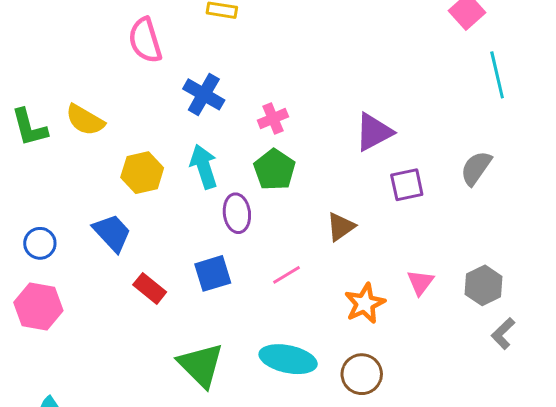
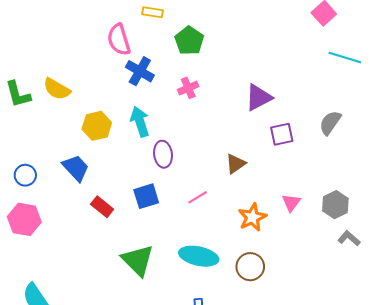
pink semicircle: (145, 40) -> (119, 40), moved
cyan line: (497, 75) -> (345, 57), turned -60
green pentagon: (274, 170) -> (189, 41), moved
gray L-shape: (503, 334) -> (349, 238), turned 85

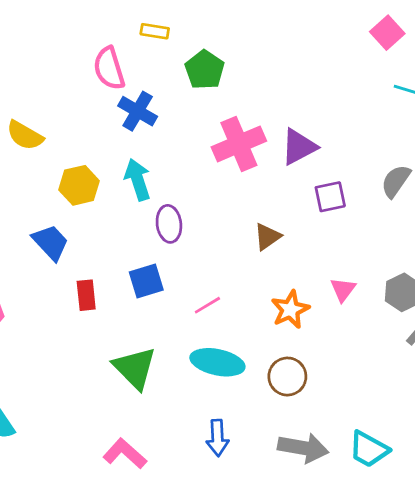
pink cross: (188, 88) -> (239, 144), moved, size x1.8
pink line: (198, 197) -> (207, 305), moved
red rectangle: (102, 207) -> (86, 295), turned 45

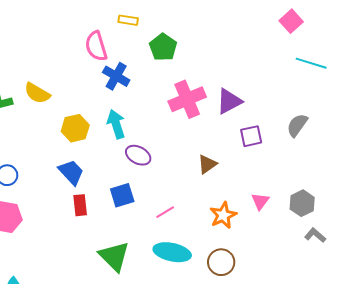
purple ellipse: (169, 224) -> (138, 155), turned -55
blue trapezoid: (51, 242) -> (71, 172), moved

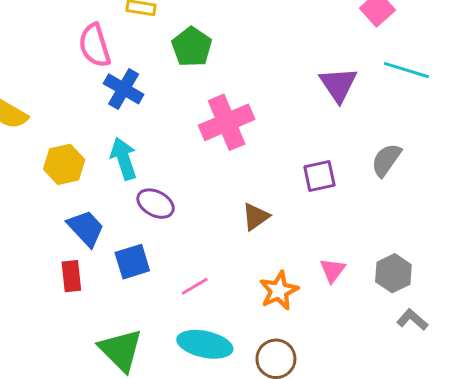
purple triangle: (229, 101) -> (338, 85), moved, turned -36
blue trapezoid: (71, 172) -> (86, 228), moved

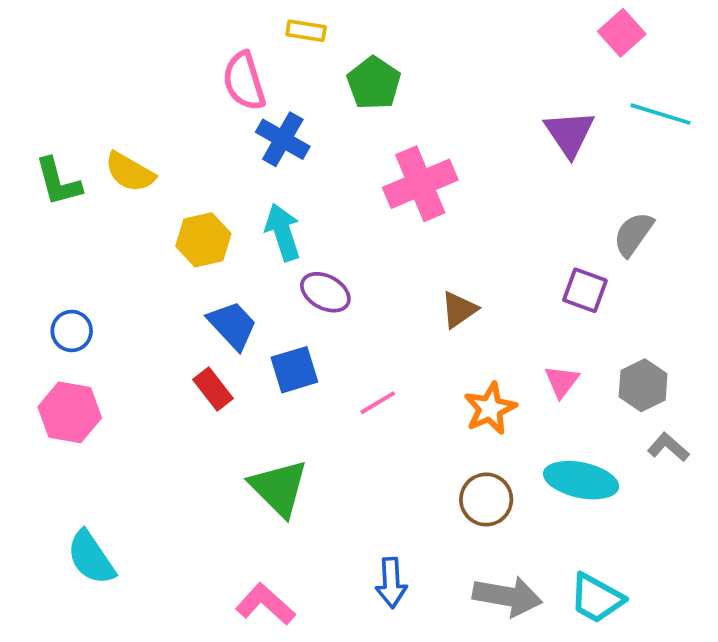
purple square: (319, 176) -> (585, 290), moved, turned 32
red rectangle: (71, 276) -> (213, 389), turned -32
cyan ellipse: (205, 344) -> (581, 480), moved

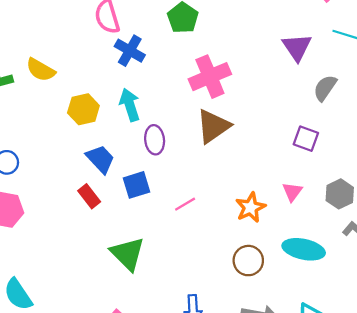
gray semicircle: (633, 234) -> (325, 88), moved
purple ellipse: (325, 292) -> (155, 140), turned 56
brown triangle: (459, 310) -> (213, 126), moved, size x1.6

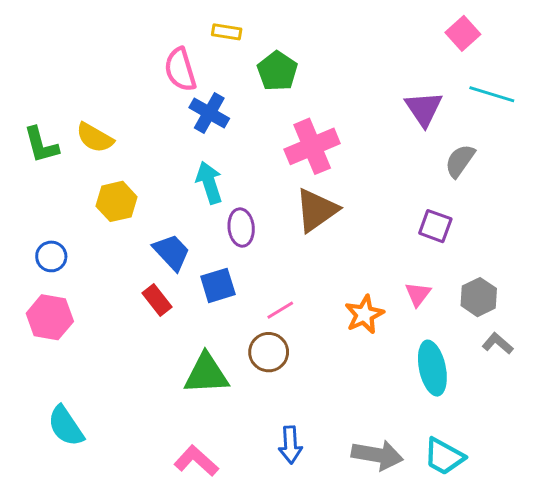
yellow hexagon: (83, 109) -> (116, 201), moved
cyan ellipse: (304, 249) -> (432, 368), turned 66
green triangle: (128, 254) -> (206, 374), turned -48
brown circle: (248, 261) -> (269, 352), moved

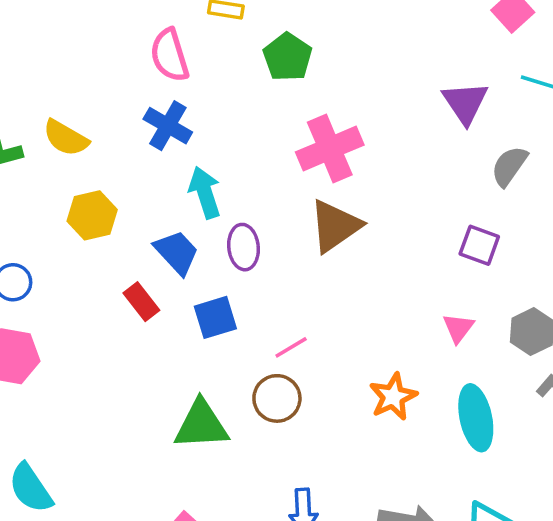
blue cross: (209, 113) -> (168, 126), moved
blue trapezoid: (172, 252) -> (177, 252), moved
red rectangle: (157, 300) -> (141, 302), moved
orange star: (364, 314) -> (393, 397), moved

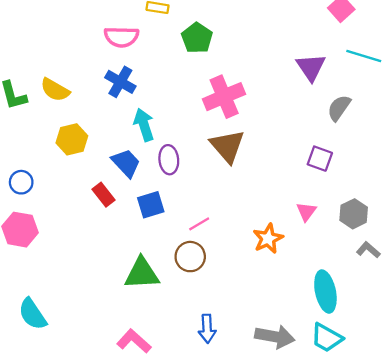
pink semicircle: (170, 55) -> (121, 37), turned -72
brown triangle: (335, 226) -> (227, 146), turned -36
orange star: (393, 397) -> (268, 239), moved
cyan ellipse: (476, 418) -> (325, 292), moved

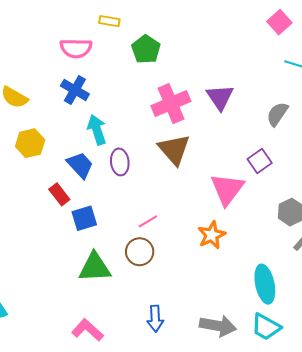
purple triangle: (311, 67) -> (220, 97), moved
purple square: (320, 159) -> (260, 161), turned 35
blue square: (151, 205) -> (84, 218), moved
pink triangle: (306, 212) -> (227, 189), moved, size x1.8

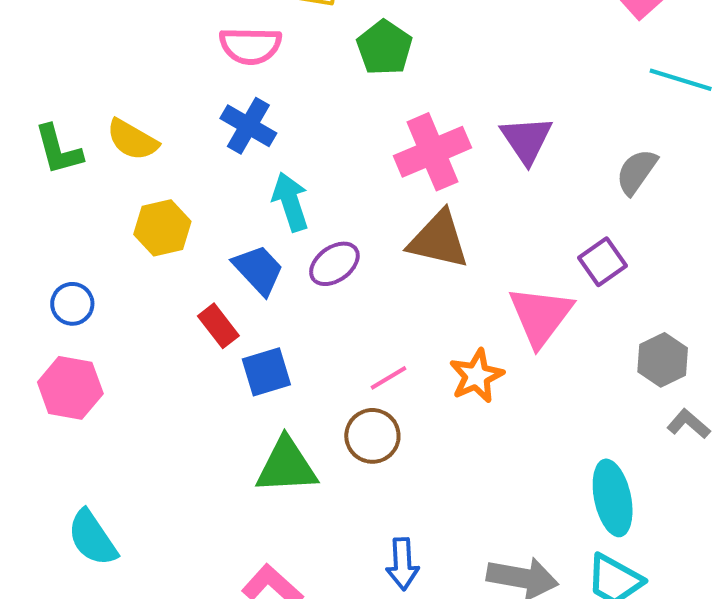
brown triangle: (174, 149) -> (438, 240), turned -36
purple ellipse: (120, 162) -> (334, 264), turned 60
orange star: (212, 235) -> (476, 376), moved

